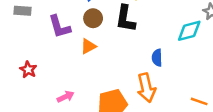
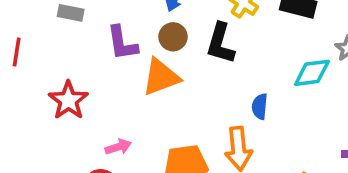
orange triangle: (88, 46) -> (161, 77), size x1.6
red star: (28, 70) -> (68, 100), size x1.5

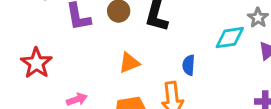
orange triangle: (161, 77) -> (129, 63), moved, size x0.7

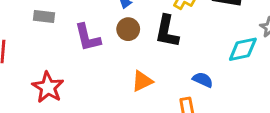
blue semicircle: (189, 65) -> (203, 80), turned 114

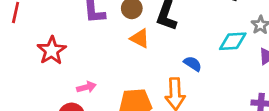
orange triangle: (142, 81) -> (140, 38), moved, turned 45

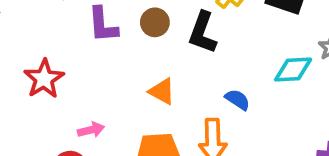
orange triangle: (140, 38) -> (162, 91), moved

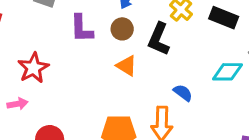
orange triangle: (162, 91) -> (127, 66), moved
pink arrow: (91, 130) -> (18, 104), moved

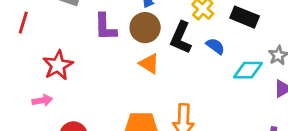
brown circle: (122, 29) -> (145, 28), size x1.4
blue semicircle: (183, 93) -> (215, 46), moved

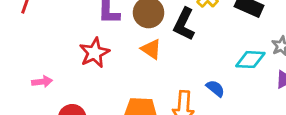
blue semicircle: (215, 46) -> (215, 88), moved
red star: (58, 65) -> (94, 53), moved

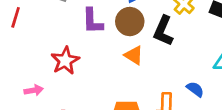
red star: (94, 53) -> (65, 61), moved

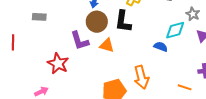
purple L-shape: (92, 21) -> (80, 41), moved
blue semicircle: (195, 89) -> (161, 47), moved

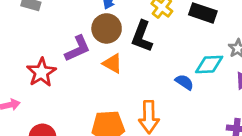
purple L-shape: (80, 41) -> (78, 49), turned -110

